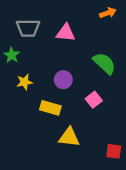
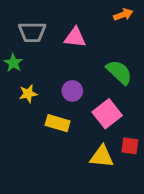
pink square: (94, 100) -> (107, 114), size x1.5
yellow triangle: (69, 137) -> (102, 157), moved
red square: (114, 151) -> (130, 146), moved

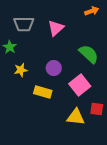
pink triangle: (75, 37) -> (56, 28), turned -48

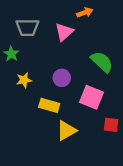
orange arrow: (92, 11) -> (85, 13), moved
pink square: (80, 85) -> (92, 97), turned -30
yellow triangle: (76, 117) -> (66, 131), moved, turned -36

